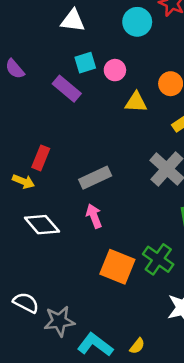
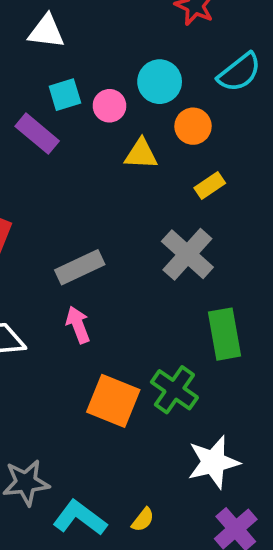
cyan circle: (137, 22) -> (160, 82), moved

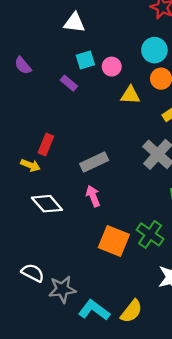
cyan circle: (160, 82) -> (154, 50), moved
purple rectangle: (37, 134) -> (69, 83), size x0.7
yellow semicircle: (143, 520) -> (131, 311), size x1.6

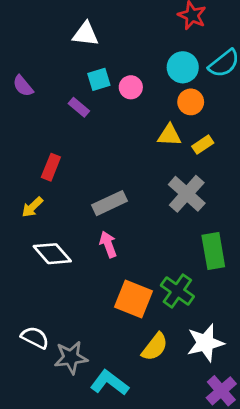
yellow triangle: (130, 95) -> (169, 135), moved
red rectangle: (46, 144) -> (51, 167), moved
yellow arrow: (31, 165) -> (32, 207), turned 114
yellow semicircle: (131, 311) -> (155, 347), moved

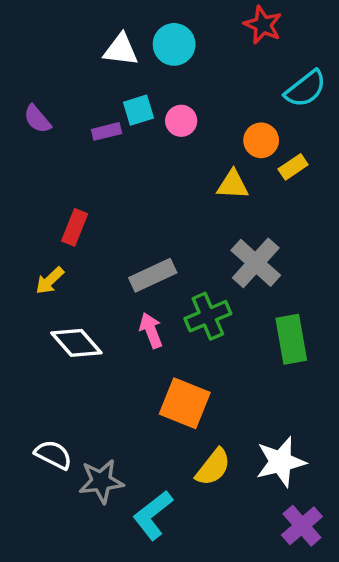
cyan circle: (183, 67) -> (174, 44), moved
purple rectangle: (79, 107) -> (107, 131), moved, turned -54
yellow rectangle: (203, 145) -> (293, 167), moved
green cross: (177, 291) -> (208, 316), moved, turned 32
cyan L-shape: (109, 383) -> (153, 515), turned -75

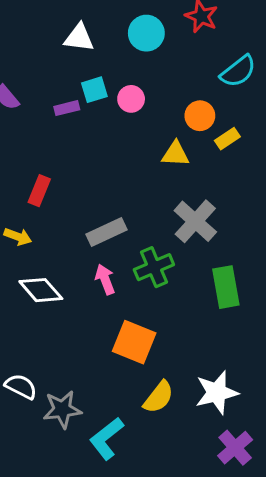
cyan circle: (174, 44) -> (146, 33), moved
yellow arrow: (50, 281) -> (18, 237), turned -116

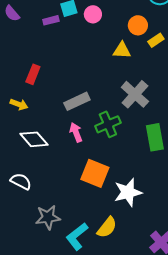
white semicircle: (21, 386) -> (21, 181), moved
white star: (217, 393) -> (128, 192), moved
yellow semicircle: (159, 397) -> (107, 227), moved

